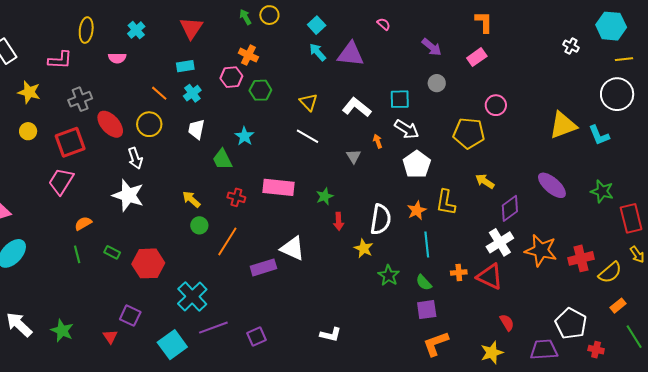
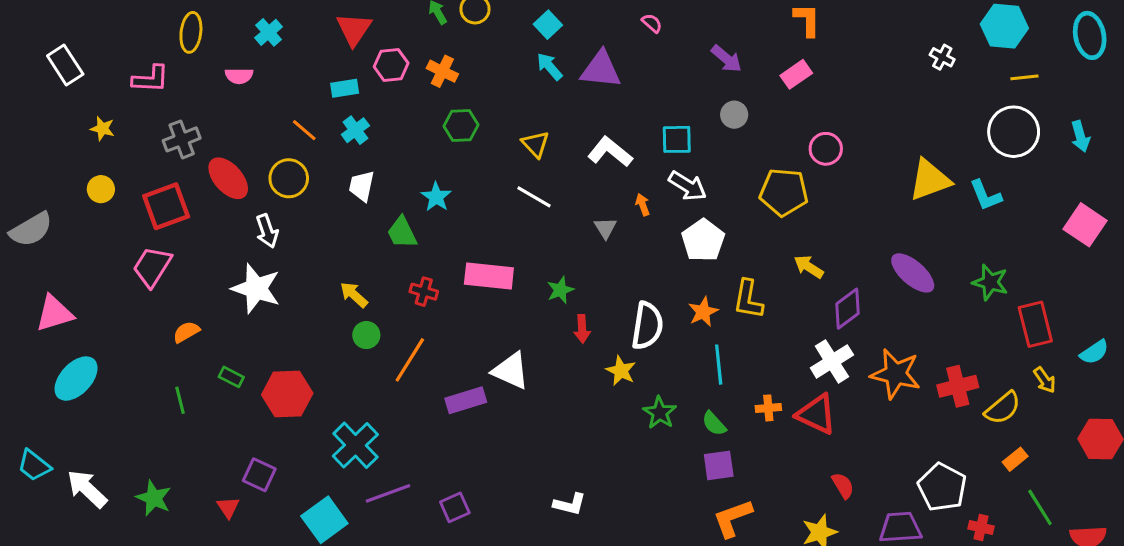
pink hexagon: (231, 77) -> (391, 65), moved
yellow star: (29, 92) -> (102, 129), size x0.7
green line: (77, 254) -> (180, 400), moved

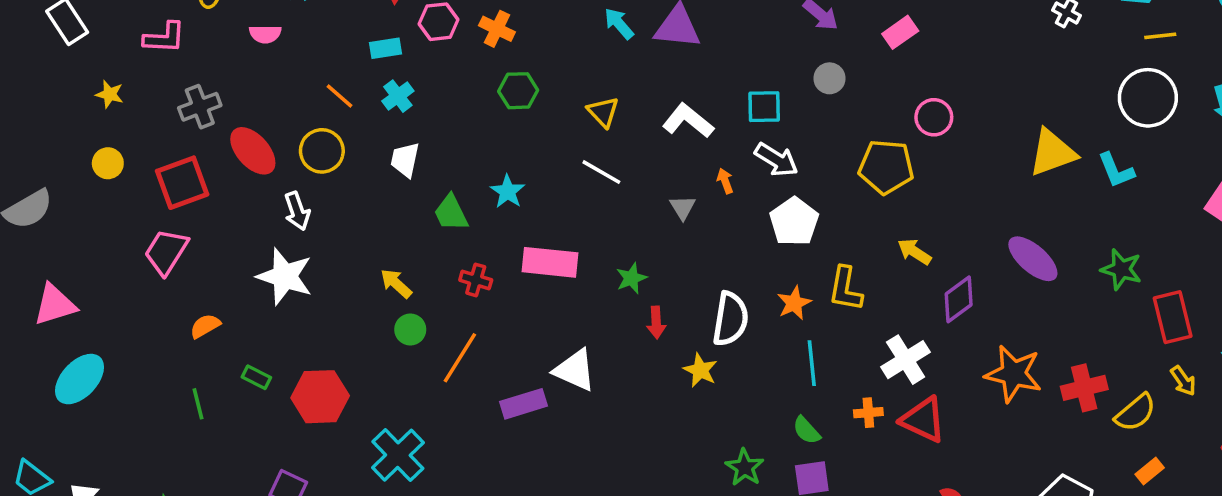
cyan star: (436, 197) -> (508, 192), moved
white cross: (832, 361) -> (906, 360), moved
green star: (660, 413) -> (745, 467), moved

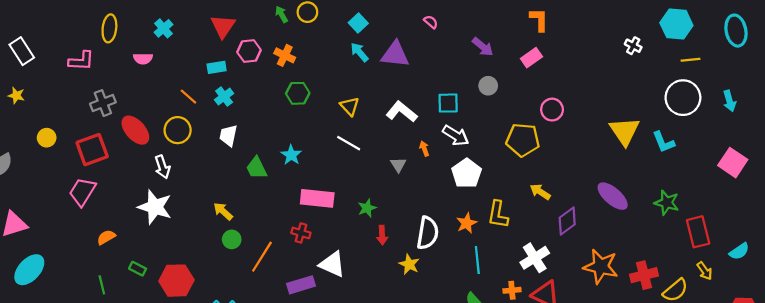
yellow star: (110, 94) -> (16, 95), moved
yellow triangle: (1052, 153) -> (625, 131), turned -44
red cross: (476, 280) -> (301, 233), moved

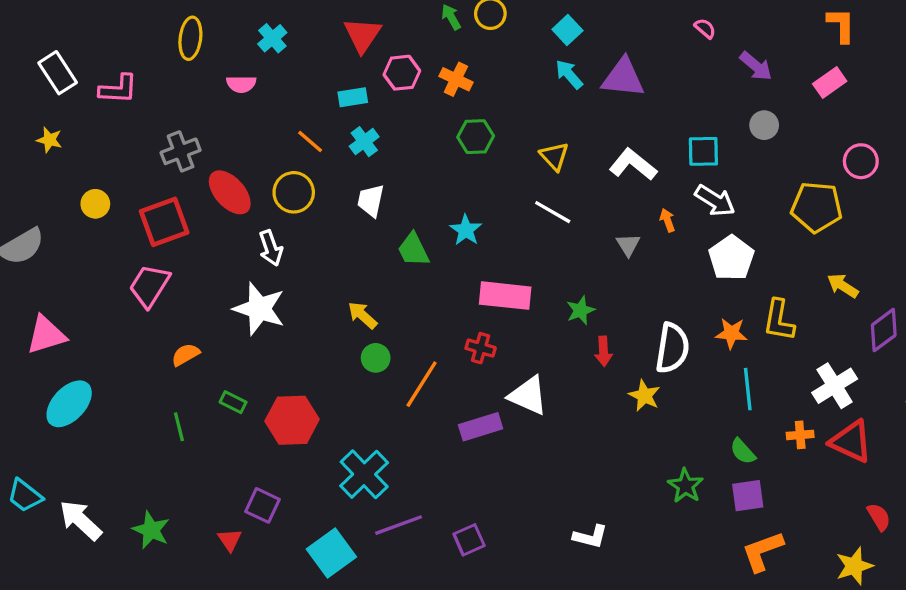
pink semicircle: (431, 22) -> (705, 28), moved
pink L-shape: (81, 61) -> (118, 89), moved
orange star: (467, 223) -> (731, 333), turned 30

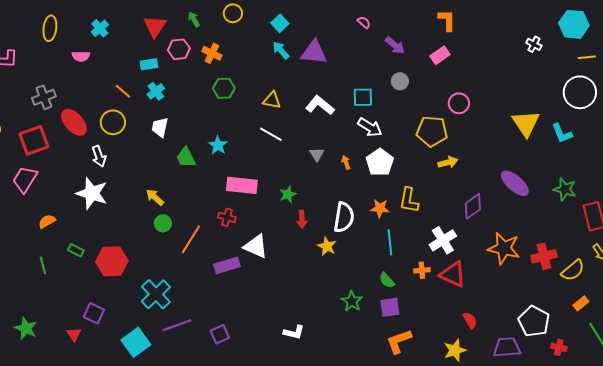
green arrow: (451, 17) -> (194, 19), moved
yellow triangle: (554, 156) -> (272, 100), turned -36
orange arrow: (667, 220) -> (346, 162), moved
yellow arrow: (843, 286) -> (448, 162), moved, turned 132

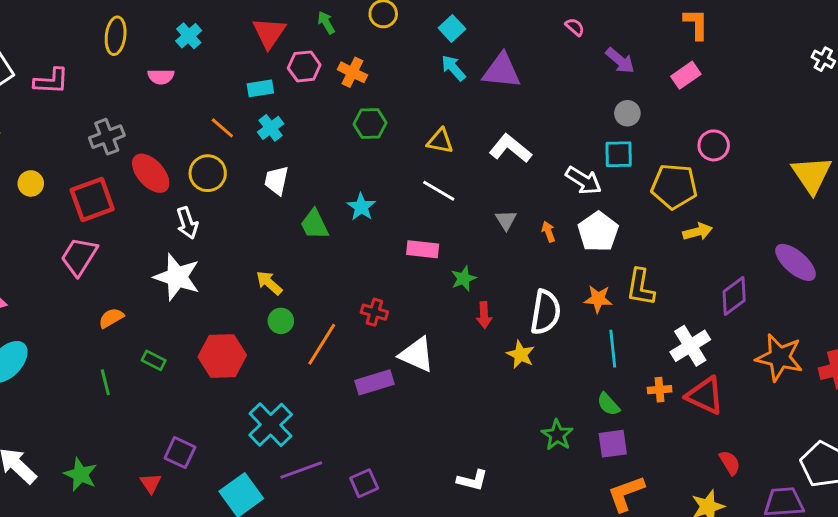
cyan square: (363, 97) -> (619, 154), moved
pink rectangle: (242, 185) -> (423, 249), moved, size x0.7
red hexagon: (112, 261) -> (222, 356), moved

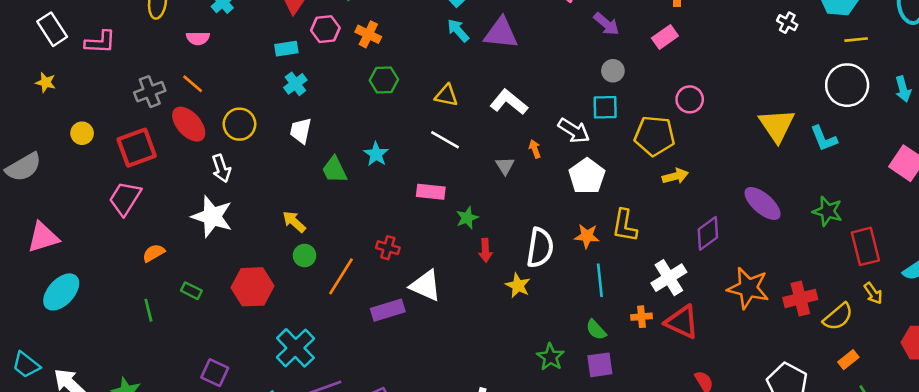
orange line: (222, 128) -> (193, 84), moved
orange arrow: (548, 232) -> (535, 149), moved

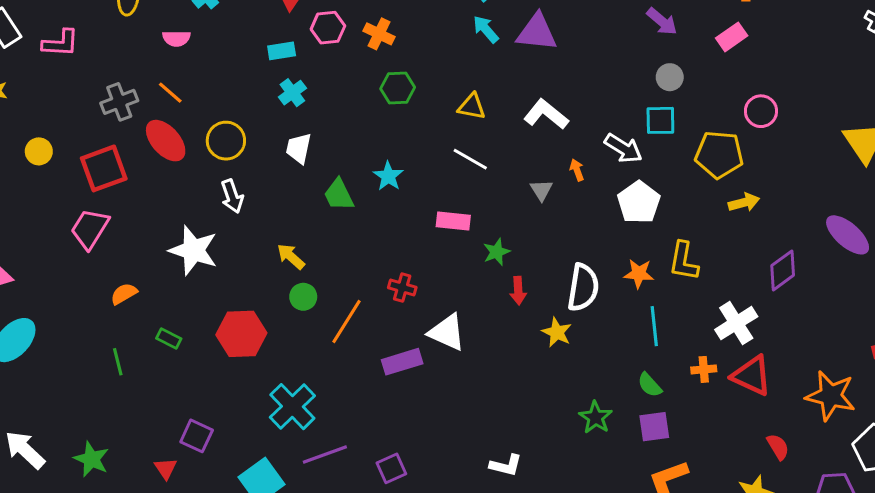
white arrow: (221, 168) -> (232, 196), moved
orange star: (748, 288) -> (831, 396), moved

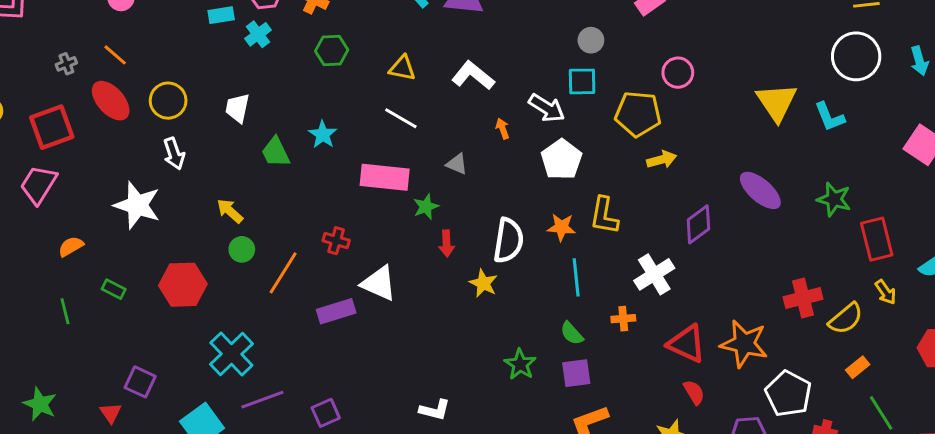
cyan cross: (292, 93) -> (258, 34), moved
gray cross: (119, 102) -> (66, 64), size x0.6
gray triangle: (541, 190) -> (457, 164), moved, turned -35
pink rectangle: (453, 221) -> (385, 177), size x1.5
red triangle: (752, 376) -> (687, 344), moved

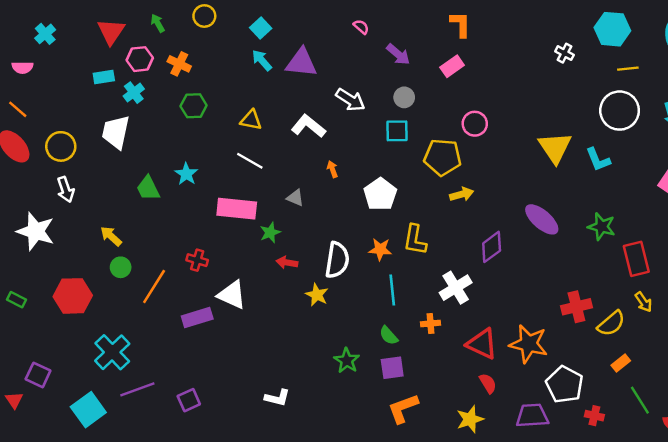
white trapezoid: (237, 108) -> (116, 132), moved, size x1.4
white arrow: (547, 108) -> (350, 100), moved
red arrow: (447, 243) -> (287, 262), turned 102

